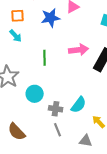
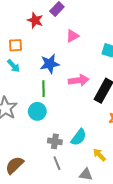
blue star: (51, 18) -> (50, 64), moved
cyan circle: (35, 94) -> (37, 111), moved
brown semicircle: (17, 132) -> (15, 165), turned 90

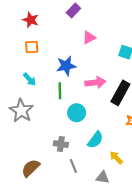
red star: (35, 20) -> (31, 20), moved
cyan arrow: (13, 66) -> (30, 79), moved
cyan circle: (37, 111) -> (77, 113), moved
gray cross: (55, 141) -> (61, 144), moved

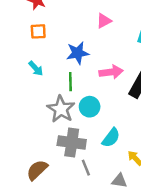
gray star: (21, 111) -> (61, 109), moved
gray cross: (61, 144) -> (72, 143), size x1.6

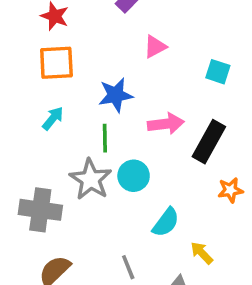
orange square: (38, 31) -> (56, 63), size x1.5
cyan arrow: (36, 68) -> (53, 118), turned -98
gray cross: (72, 143) -> (40, 210), moved

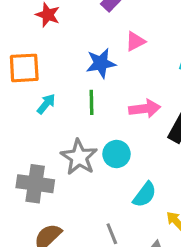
orange square: (56, 63) -> (24, 68), moved
blue star: (116, 95) -> (101, 63), moved
green line: (105, 138) -> (91, 102), moved

